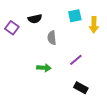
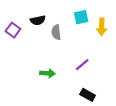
gray semicircle: (52, 38) -> (56, 32), moved

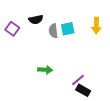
cyan square: (81, 17) -> (68, 29), moved
purple line: (82, 65) -> (78, 80), moved

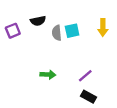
purple square: (12, 29) -> (13, 31), turned 32
purple line: (78, 80) -> (85, 76), moved

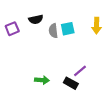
green arrow: (48, 75) -> (42, 80), moved
black rectangle: (89, 97) -> (71, 83), moved

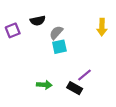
cyan square: (68, 29) -> (59, 47), moved
gray semicircle: (53, 31) -> (56, 33), turned 48

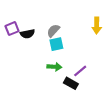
black semicircle: (38, 21) -> (27, 34), moved
green arrow: (44, 85) -> (54, 67), moved

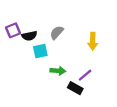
yellow arrow: (97, 25) -> (93, 41), moved
cyan square: (56, 44) -> (40, 51), moved

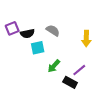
gray semicircle: (57, 33) -> (53, 30), turned 80
green arrow: (58, 71) -> (54, 66), turned 128

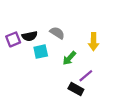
purple square: (12, 28) -> (13, 39), moved
green arrow: (54, 66) -> (69, 58), moved

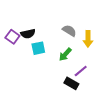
gray semicircle: (57, 33) -> (69, 31), moved
purple square: (13, 39) -> (12, 37), turned -32

